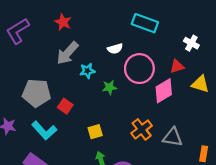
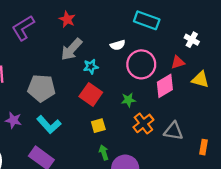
green star: (110, 87) -> (128, 100), moved
red square: (65, 106) -> (91, 94), moved, size x1.5

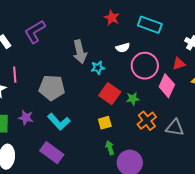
red star: (67, 19) -> (112, 18), moved
gray arrow: (71, 49) -> (80, 52), turned -55
pink diamond: (165, 86) -> (167, 86), turned -35
red square: (91, 94) -> (110, 94), moved

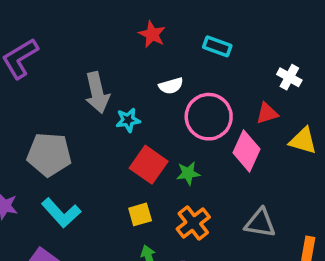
cyan rectangle: (150, 25) -> (217, 46), size x0.7
orange cross: (147, 121) -> (193, 223), moved

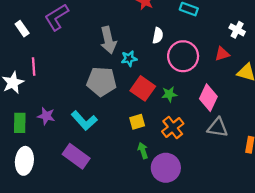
white semicircle: (171, 86) -> (158, 36), turned -63
pink diamond: (246, 151) -> (208, 98), moved
gray pentagon: (49, 154) -> (101, 82), moved

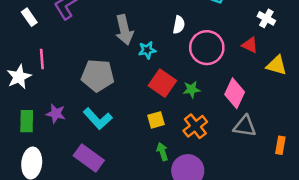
red triangle: (222, 54) -> (250, 45), turned 42
gray pentagon: (101, 82) -> (98, 76), moved

